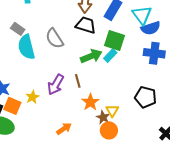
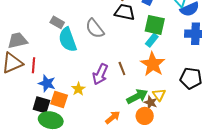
green arrow: (91, 56) -> (137, 96), moved
orange star: (90, 102) -> (153, 64), moved, size x1.4
orange circle: (109, 130) -> (145, 116), moved

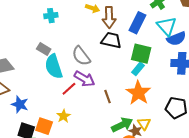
red line: (33, 65) -> (69, 89), moved, turned 42
purple arrow: (100, 74) -> (84, 79), moved, turned -85
blue star: (47, 83) -> (20, 104), moved

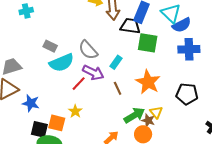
cyan cross: (51, 16) -> (26, 11), moved
black trapezoid: (111, 40) -> (130, 26), moved
cyan semicircle: (54, 66) -> (62, 63), turned -90
cyan rectangle: (138, 69) -> (116, 62), moved

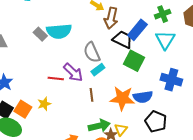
blue semicircle: (182, 25) -> (143, 97), moved
gray semicircle: (88, 50) -> (92, 52), moved
cyan semicircle: (62, 63) -> (59, 31), moved
orange star: (148, 82) -> (122, 98), turned 30
red line: (79, 84) -> (56, 78), turned 35

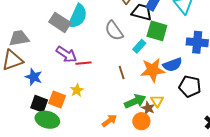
cyan semicircle: (59, 31) -> (78, 16), turned -50
gray rectangle: (40, 34) -> (60, 22), size x1.5
cyan rectangle: (98, 70) -> (139, 46), moved
purple arrow: (73, 72) -> (66, 54), moved

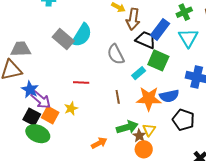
purple arrow: (66, 54) -> (41, 100), moved
orange circle: (141, 121) -> (144, 149), moved

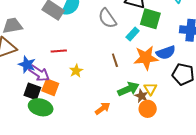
red line: (81, 82) -> (59, 51), moved
yellow star: (71, 108) -> (76, 71), moved

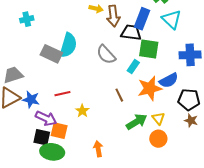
blue star: (27, 64) -> (31, 99), moved
brown star: (141, 96) -> (191, 120), moved
orange arrow: (103, 108) -> (98, 149), moved, turned -56

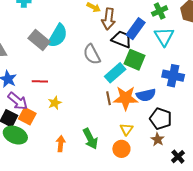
cyan rectangle: (133, 67) -> (115, 73), size x1.5
brown line: (119, 95) -> (109, 98), moved
green arrow: (137, 122) -> (90, 139), moved, turned 80

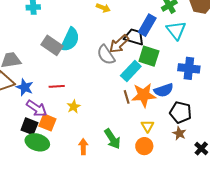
brown arrow: (109, 19) -> (119, 44), moved, turned 45

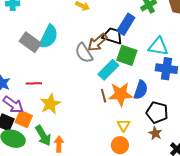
cyan triangle: (176, 30) -> (158, 46), moved, turned -45
blue semicircle: (164, 90) -> (141, 90), turned -54
yellow star: (74, 107) -> (50, 104), size x1.5
green arrow: (112, 139) -> (43, 136), moved

